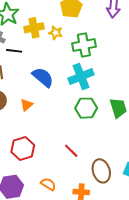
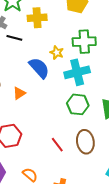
yellow star: (56, 33) -> (57, 53), moved
brown ellipse: (101, 171) -> (85, 142), moved

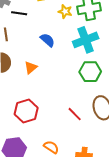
yellow star: (57, 53) -> (65, 11), moved
blue semicircle: (39, 68) -> (47, 40), size x0.7

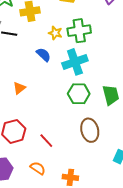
blue semicircle: (47, 40) -> (43, 55), moved
red line: (75, 114) -> (46, 141), moved

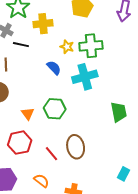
orange triangle: (19, 88) -> (28, 114), moved, turned -32
green hexagon: (79, 94) -> (55, 109), moved
brown ellipse: (90, 130) -> (76, 147), moved

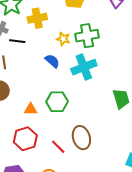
orange triangle: (28, 114) -> (31, 109), turned -48

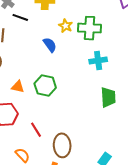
cyan cross: (84, 67) -> (98, 61), moved, size x0.7
brown ellipse: (81, 138) -> (62, 145), moved

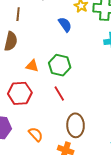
red line: (36, 130) -> (59, 93), moved

